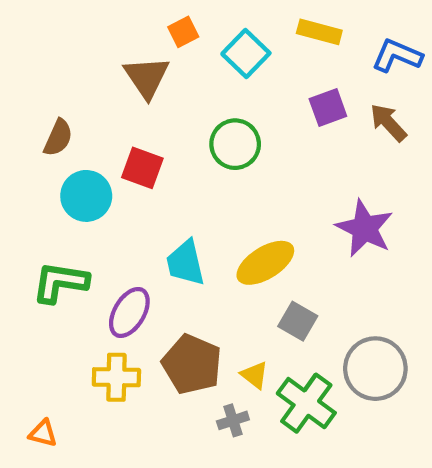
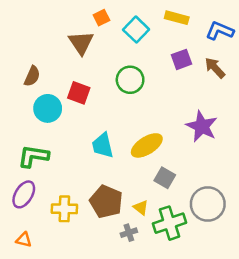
purple ellipse: (129, 312) -> (24, 194), moved
green cross: (306, 403) -> (170, 223), turned 36

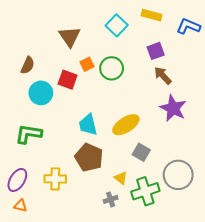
orange square: (101, 18) -> (87, 64), moved
brown arrow: (215, 68) -> (163, 76), moved
purple ellipse: (24, 194) -> (17, 180), moved
brown pentagon: (106, 202) -> (89, 157), moved

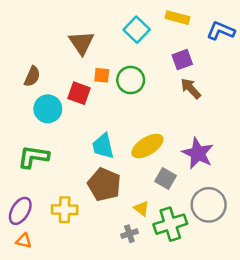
orange square: (87, 64) -> (102, 75), turned 32
purple star: (173, 108) -> (198, 153), moved

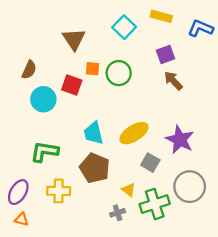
green L-shape: (33, 157) -> (44, 152), moved

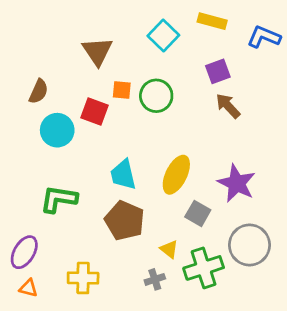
yellow ellipse: (134, 133) -> (176, 175), turned -32
yellow cross: (59, 191) -> (83, 278), moved

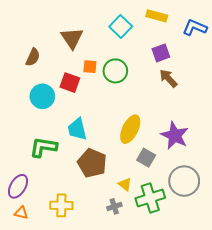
brown semicircle: (39, 91) -> (33, 57), moved
cyan trapezoid: (123, 175) -> (77, 129), moved

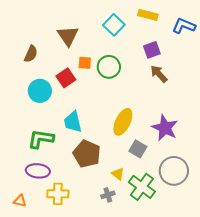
red square: (70, 83) -> (66, 78), turned 36
purple ellipse: (18, 186) -> (38, 171), moved, turned 65
green cross: (150, 198) -> (142, 187), turned -36

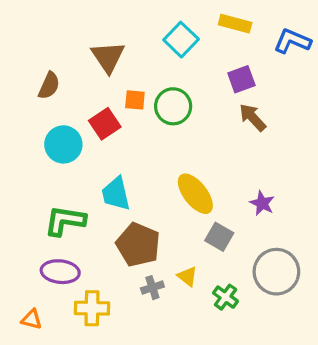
yellow ellipse: (123, 122) -> (195, 194), turned -64
purple star: (165, 128) -> (262, 203), size x0.6
green cross: (142, 187) -> (226, 297), size x0.6
gray cross: (108, 195) -> (152, 288), moved

